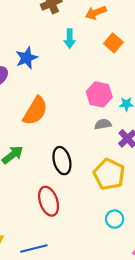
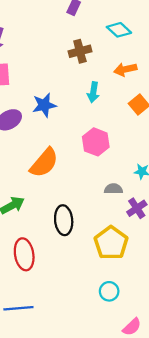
pink hexagon: (99, 94) -> (96, 142), moved
red ellipse: (49, 201) -> (24, 254), moved

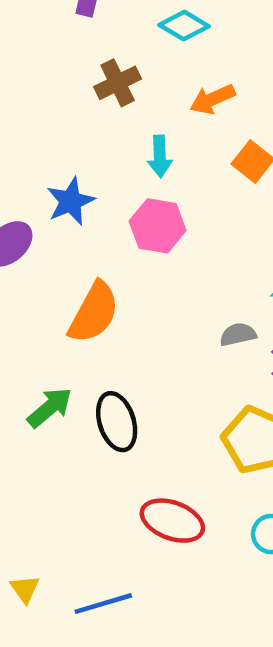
pink hexagon: (96, 142) -> (158, 226), moved
black ellipse: (64, 220) -> (117, 422), moved
red ellipse: (24, 254) -> (172, 521), moved, turned -48

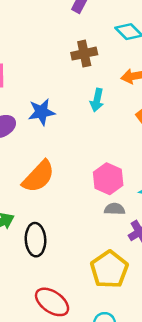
pink hexagon: (158, 226) -> (108, 179), moved

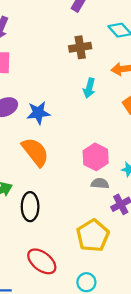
blue star: (41, 112) -> (38, 113), moved
orange semicircle: (38, 176) -> (35, 152), turned -84

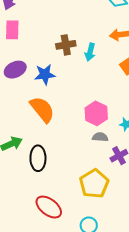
brown cross: (80, 47) -> (66, 45), moved

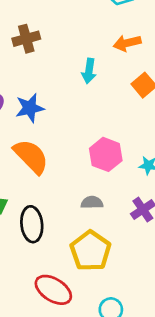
brown cross: (66, 45) -> (26, 39), moved
gray semicircle: (100, 137) -> (92, 202), moved
yellow pentagon: (94, 184) -> (90, 251), moved

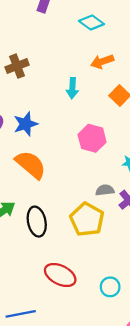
pink hexagon: (106, 154) -> (92, 138), moved
gray semicircle: (92, 202) -> (105, 190), moved
yellow pentagon: (90, 251) -> (87, 219), moved

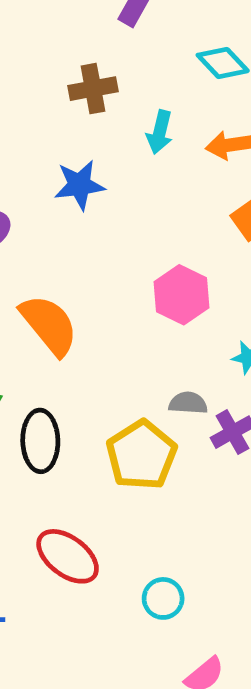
brown cross: (17, 66) -> (93, 89), moved
cyan arrow: (72, 88) -> (160, 132), moved
blue star: (26, 124) -> (79, 185), moved

